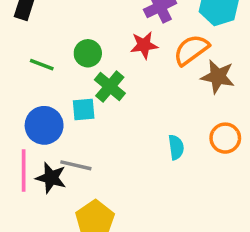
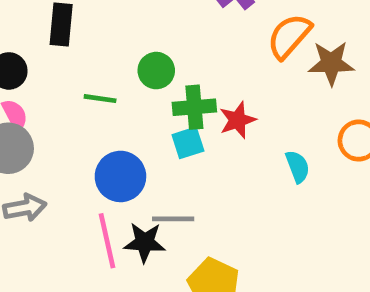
red star: (144, 45) -> (238, 120), moved
green cross: (110, 87) -> (194, 107), turned -32
cyan square: (84, 110) -> (188, 143), moved

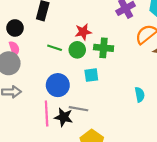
green circle: (156, 71) -> (77, 50), moved
green cross: (194, 107) -> (104, 48), moved
red star: (238, 120) -> (83, 32), moved

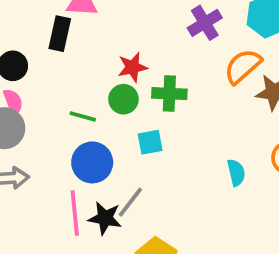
green line: (55, 48) -> (83, 116), moved
gray line: (79, 109) -> (130, 202), turned -60

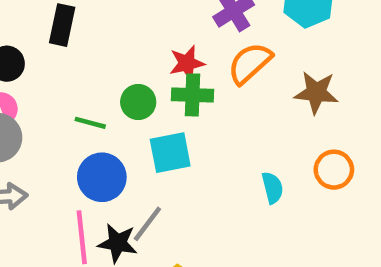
orange semicircle: (243, 66) -> (250, 63), moved
red star: (132, 67) -> (187, 63), moved
cyan square: (150, 142) -> (170, 153), size x1.4

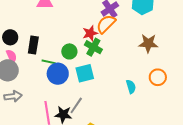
black rectangle: (62, 25) -> (33, 45), moved
orange semicircle: (250, 63) -> (106, 24), moved
green cross: (192, 95) -> (93, 47), turned 30
blue circle: (102, 177) -> (58, 74), moved

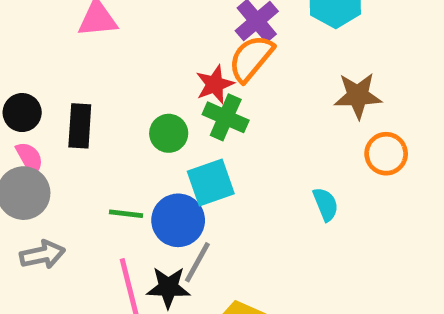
green line: (49, 62) -> (126, 214), moved
blue circle: (58, 74) -> (178, 220), moved
orange circle: (158, 77) -> (386, 154), moved

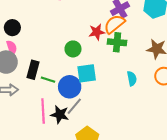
green cross: (226, 117) -> (117, 42), moved, turned -30
black rectangle: (80, 126) -> (33, 70), moved
cyan semicircle: (326, 204) -> (132, 79), moved

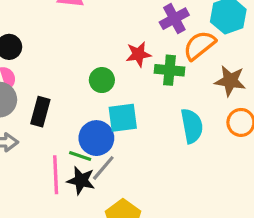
orange semicircle: (114, 24) -> (199, 45), moved
cyan semicircle: (132, 79) -> (192, 126), size x1.5
green line: (48, 80) -> (80, 156), moved

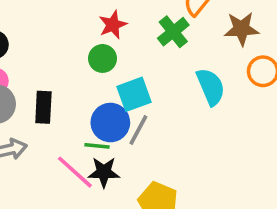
red star: (138, 54) -> (113, 25), moved
green cross: (169, 70) -> (173, 32), turned -32
gray line: (103, 168) -> (138, 130), moved
pink line: (56, 175) -> (75, 172), turned -33

